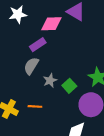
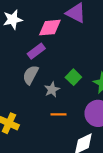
green square: (69, 86) -> (73, 77), moved
orange line: (35, 106) -> (59, 114), moved

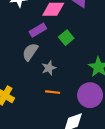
green square: (73, 77) -> (66, 38), moved

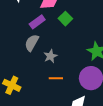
green square: (66, 38) -> (65, 19), moved

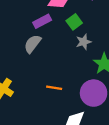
gray star: (50, 56) -> (84, 42), moved

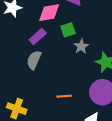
green square: (74, 22) -> (68, 30), turned 32

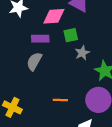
purple rectangle: (38, 37) -> (40, 39), turned 35

